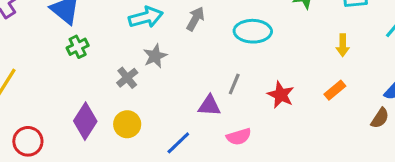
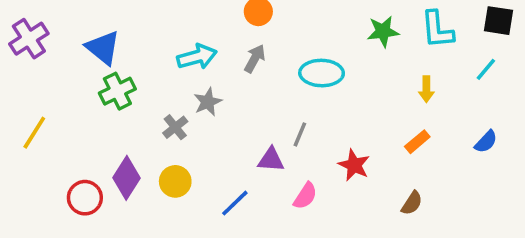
green cross: (78, 47) -> (117, 91), size x1.4
red star: (281, 95) -> (354, 165), moved
brown semicircle: (380, 118) -> (412, 203), moved
pink semicircle: (239, 137) -> (305, 196), turned -40
red circle: (28, 141) -> (85, 198), moved

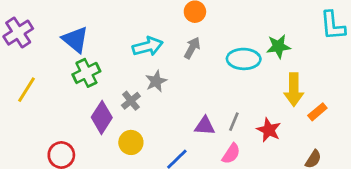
green star: (383, 31) -> (278, 46), moved
yellow arrow: (426, 89) -> (294, 90), moved, size x1.6
yellow line: (34, 133) -> (27, 90), moved
gray line: (300, 134) -> (234, 122), moved
purple diamond: (126, 178) -> (102, 117), moved

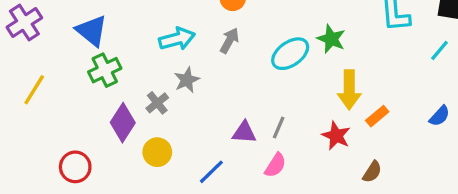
green star: (278, 46) -> (331, 39), turned 30
cyan ellipse: (244, 59) -> (290, 54), turned -36
red star: (269, 130) -> (336, 136), moved

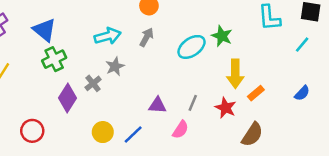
gray line: (279, 128) -> (193, 103), moved
yellow circle: (157, 152) -> (103, 132), moved
brown semicircle: (372, 172) -> (252, 134), size x1.5

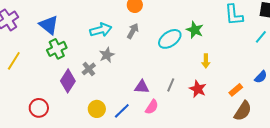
yellow arrow: (235, 74) -> (206, 61), size x0.6
orange rectangle: (256, 93) -> (236, 90), moved
pink semicircle: (181, 130) -> (152, 107), moved
brown semicircle: (252, 134) -> (243, 111), moved

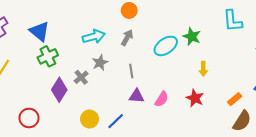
gray line: (171, 85) -> (131, 71), moved, turned -32
pink semicircle: (152, 107) -> (162, 99), moved

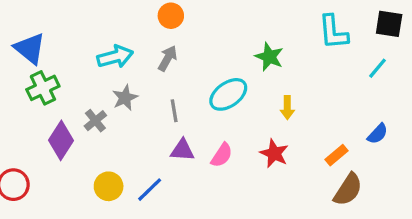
cyan ellipse: (166, 46) -> (228, 94), moved

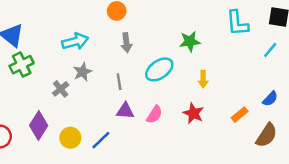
green star: (269, 57) -> (190, 41), turned -30
gray arrow: (168, 58) -> (126, 43), moved, turned 144
purple diamond: (61, 140) -> (39, 126), moved
brown semicircle: (348, 190) -> (267, 135), moved

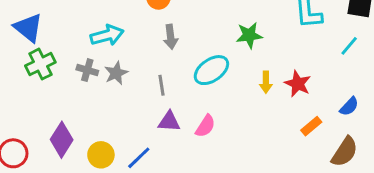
gray cross: (61, 89) -> (87, 70), moved, turned -35
red star: (193, 113) -> (298, 84), moved

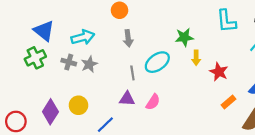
blue triangle: (28, 28) -> (44, 31), moved
yellow arrow: (266, 82) -> (196, 58), moved
gray line: (161, 85) -> (132, 73), moved
yellow circle: (101, 155) -> (78, 105), moved

